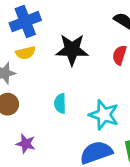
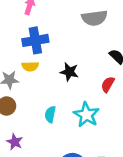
black star: (72, 50) -> (69, 72), size x0.7
cyan star: (104, 115) -> (86, 115), moved

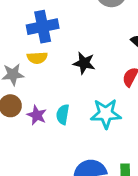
cyan star: (86, 115) -> (106, 114), turned -30
purple star: (15, 142) -> (37, 115), moved

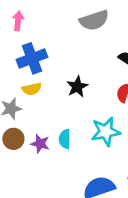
black star: (84, 63) -> (77, 87), turned -30

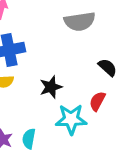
cyan star: (106, 132) -> (71, 119), moved

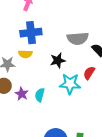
gray semicircle: (80, 21) -> (78, 38), moved

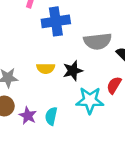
blue cross: (31, 33) -> (56, 21), moved
yellow semicircle: (25, 54) -> (46, 68), moved

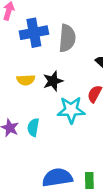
gray semicircle: (98, 41) -> (67, 38), moved, turned -76

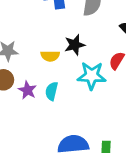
yellow semicircle: (26, 80) -> (50, 56), moved

